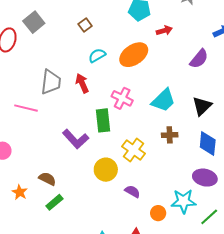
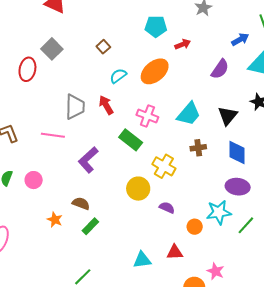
green rectangle: (103, 120) -> (131, 140), turned -40
purple L-shape: (76, 139) -> (88, 160), moved, turned 96

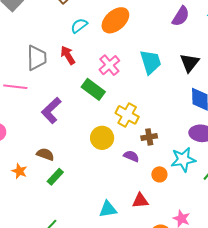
cyan trapezoid: (189, 114) -> (151, 62), turned -56
pink cross: (147, 116) -> (109, 65), turned 30
brown cross: (198, 148) -> (149, 137), moved

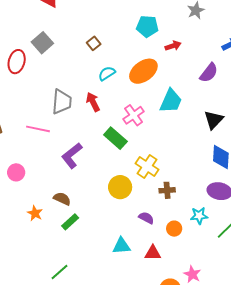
cyan trapezoid: (151, 62) -> (171, 101), moved, turned 36
purple semicircle: (131, 156) -> (146, 218), moved
cyan star: (183, 160) -> (199, 216), size x0.7
cyan triangle: (108, 209) -> (121, 246), moved

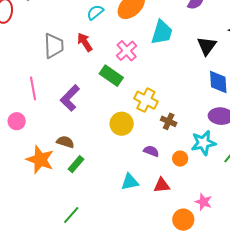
pink line: (38, 129) -> (33, 88), moved, turned 75
brown cross: (167, 190) -> (169, 121), turned 35
orange star: (35, 213) -> (40, 160), size x1.8
cyan star: (199, 216) -> (203, 143), size x1.4

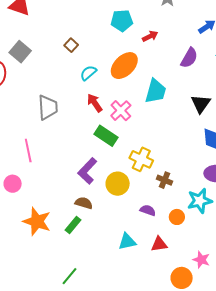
red arrow: (85, 42) -> (95, 103), moved
purple L-shape: (70, 98) -> (87, 171), moved
brown semicircle: (65, 142) -> (84, 203), moved

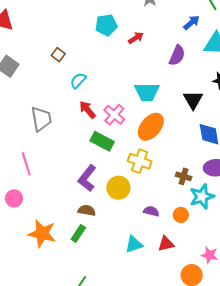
orange ellipse: (124, 66) -> (151, 127), moved
cyan trapezoid: (156, 91) -> (147, 92), turned 80
brown cross: (164, 180) -> (184, 176), moved

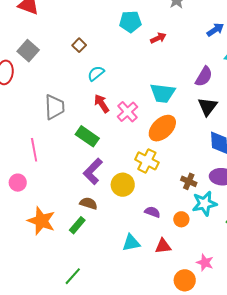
purple semicircle: (177, 55) -> (204, 77), moved
green rectangle: (102, 141) -> (87, 136), moved

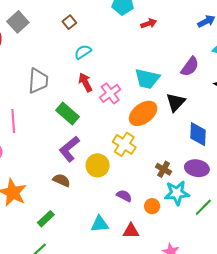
black triangle: (208, 107) -> (176, 102), moved
green rectangle: (77, 225) -> (46, 219), moved

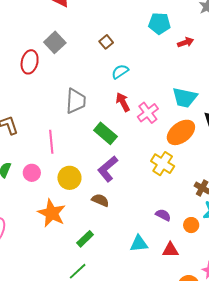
yellow circle: (98, 165) -> (69, 178), moved

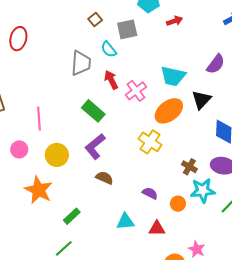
gray square: (55, 42) -> (127, 29), moved, turned 30
cyan semicircle: (120, 72) -> (109, 49), turned -96
gray trapezoid: (76, 101) -> (81, 63), moved
brown semicircle: (100, 200) -> (104, 178), moved

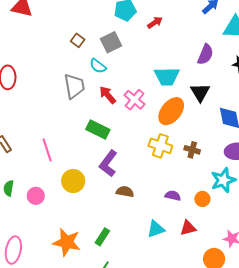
pink circle: (19, 149) -> (36, 196), moved
brown cross: (189, 167) -> (192, 150), moved
orange star: (39, 190) -> (67, 242), moved

